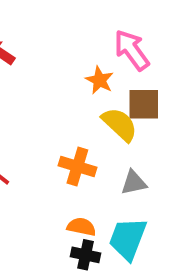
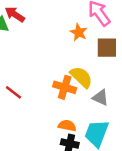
yellow semicircle: (120, 124) -> (81, 77), moved
gray triangle: (134, 183) -> (100, 98), turned 36

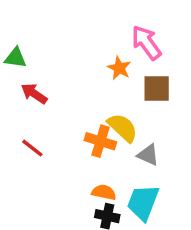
red arrow: (15, 14) -> (34, 94), moved

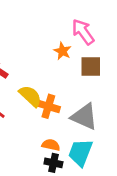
yellow semicircle: (123, 128) -> (30, 96), moved
gray triangle: (148, 155) -> (84, 117), size x1.6

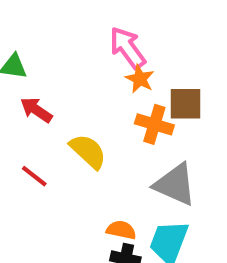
pink arrow: (83, 32) -> (127, 48), moved
orange cross: (48, 106) -> (154, 124), moved

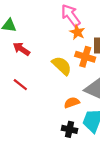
yellow semicircle: (88, 151) -> (62, 66), moved
orange semicircle: (121, 230) -> (72, 103), moved, turned -32

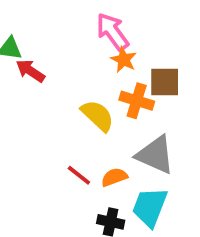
red arrow: (21, 49) -> (30, 71), moved
red line: (20, 85) -> (79, 175), moved

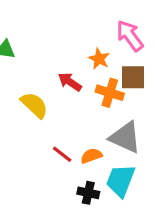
pink arrow: (112, 32) -> (130, 36), moved
red arrow: (30, 71) -> (70, 82), moved
yellow semicircle: (98, 116) -> (34, 105), moved

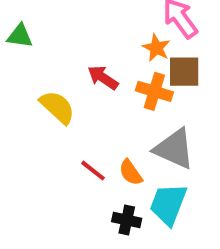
orange star: (99, 59) -> (156, 48), moved
orange semicircle: (91, 156) -> (131, 173), turned -105

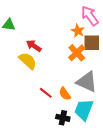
red arrow: (103, 78) -> (34, 46), moved
orange cross: (154, 91) -> (77, 53), turned 30

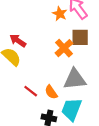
orange star: (78, 31) -> (60, 14), moved
gray triangle: (87, 82) -> (75, 79), turned -30

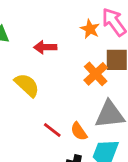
red arrow: (18, 41) -> (45, 47), moved, turned -35

